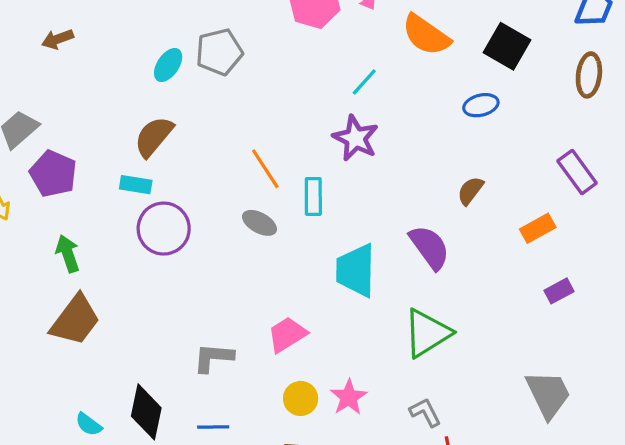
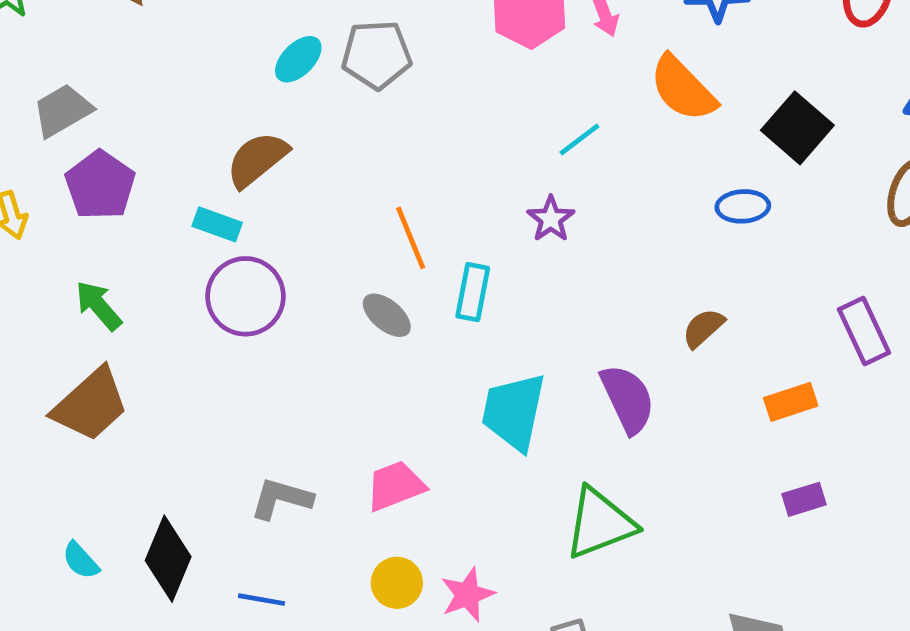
purple star: (356, 138) -> (551, 219), size x0.7
green arrow: (68, 254) -> (99, 306), turned -33

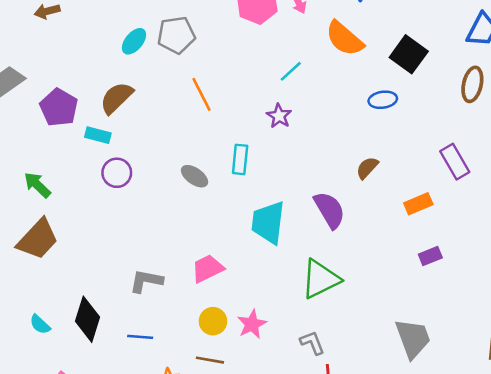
purple pentagon: (100, 185) -> (59, 108), moved
orange line: (411, 238) -> (202, 94), moved
purple circle: (245, 296) -> (117, 173), size x0.7

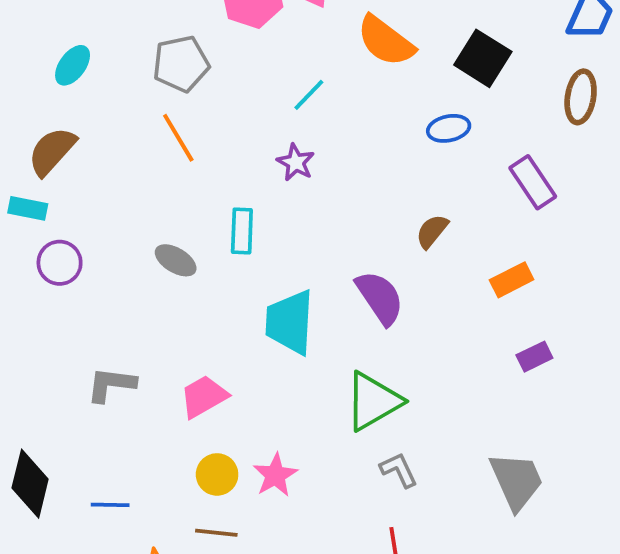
gray pentagon: (176, 35) -> (181, 64), moved
purple rectangle: (455, 162) -> (533, 182), moved
gray L-shape: (146, 281) -> (111, 384), moved
gray L-shape: (312, 343) -> (399, 470), moved

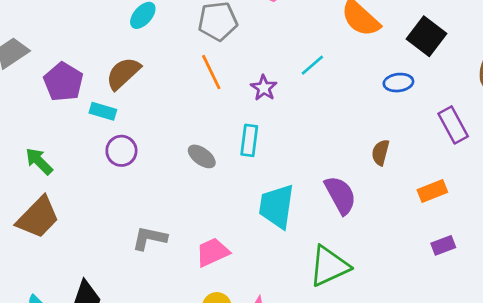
cyan line: (309, 95) -> (312, 65), moved
purple star: (296, 162) -> (264, 88), moved
brown semicircle: (432, 231) -> (380, 152), turned -30

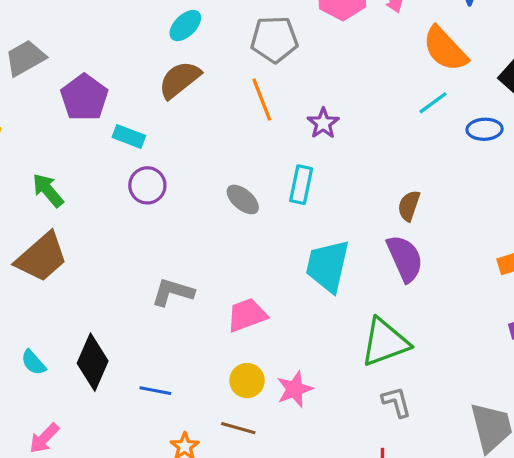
cyan line: (312, 65) -> (433, 103), moved
brown semicircle: (123, 73) -> (180, 80), moved
brown semicircle: (380, 152) -> (409, 206), moved

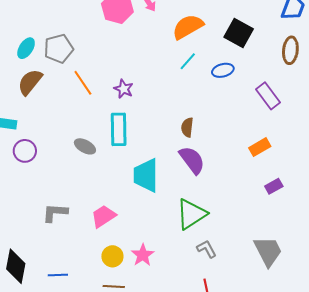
gray pentagon: (274, 39) -> (59, 49), moved
orange semicircle: (445, 49) -> (188, 27), turned 116
cyan rectangle: (301, 185) -> (119, 129), size x1.4

